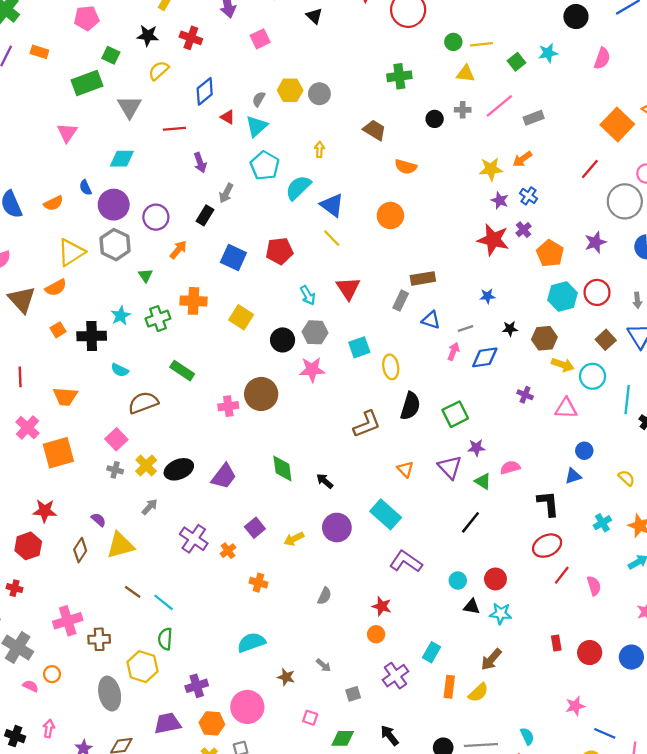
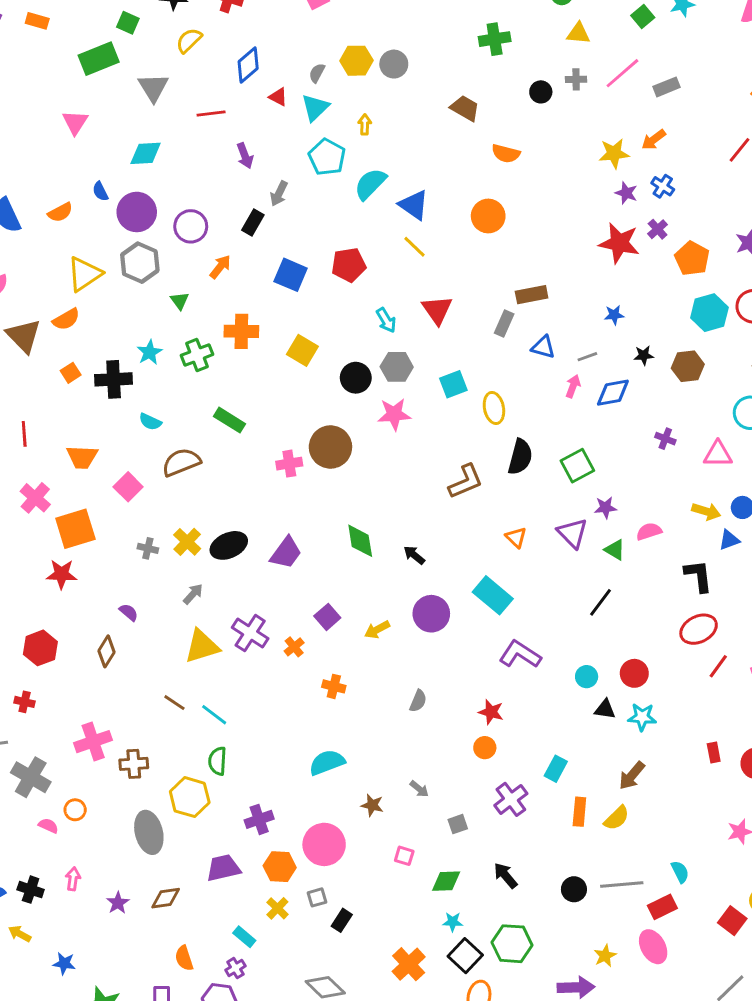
yellow arrow: (319, 149) -> (365, 124), moved
yellow arrow: (563, 365) -> (706, 511), moved
pink square: (116, 439) -> (128, 487), moved
red star: (45, 511) -> (62, 574), moved
yellow triangle: (120, 545) -> (202, 646), moved

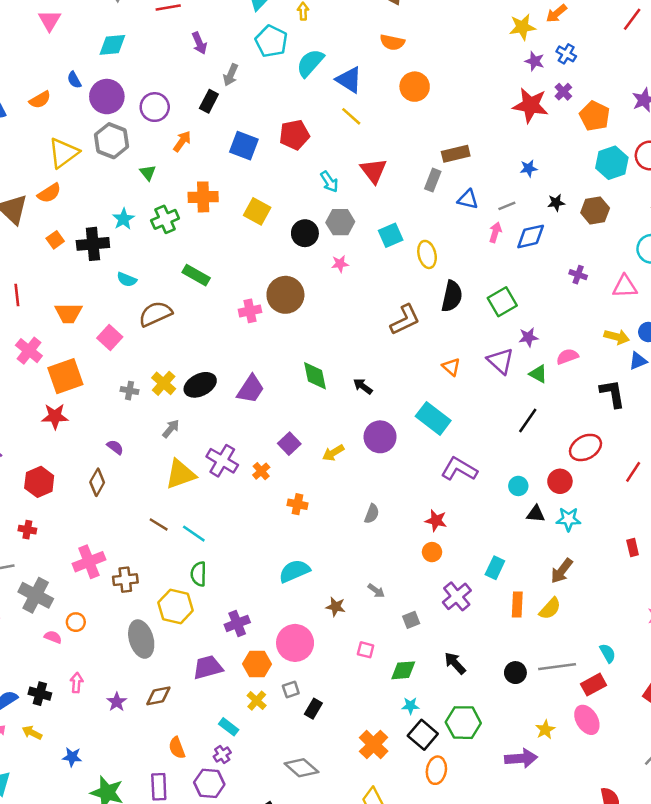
orange semicircle: (506, 154) -> (392, 42), moved
pink star: (394, 414) -> (340, 264), size x0.6
red ellipse: (699, 629) -> (585, 447), moved

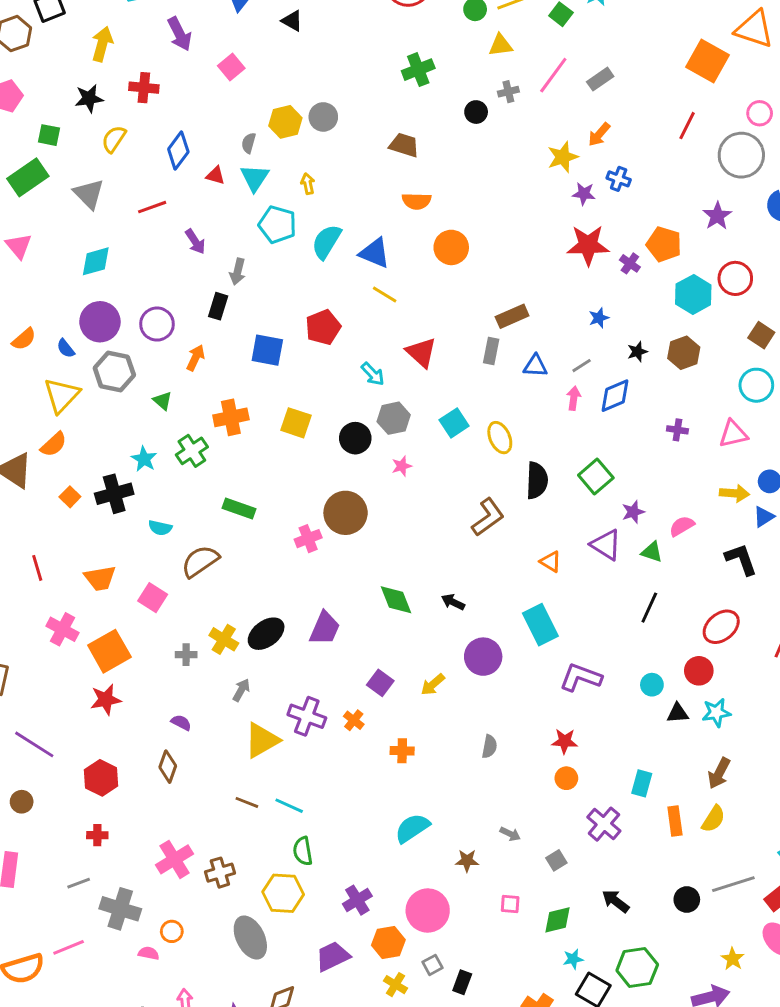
blue semicircle: (74, 80) -> (66, 348), moved
purple cross: (563, 92) -> (630, 263), moved
cyan rectangle: (433, 418) -> (540, 625), turned 36

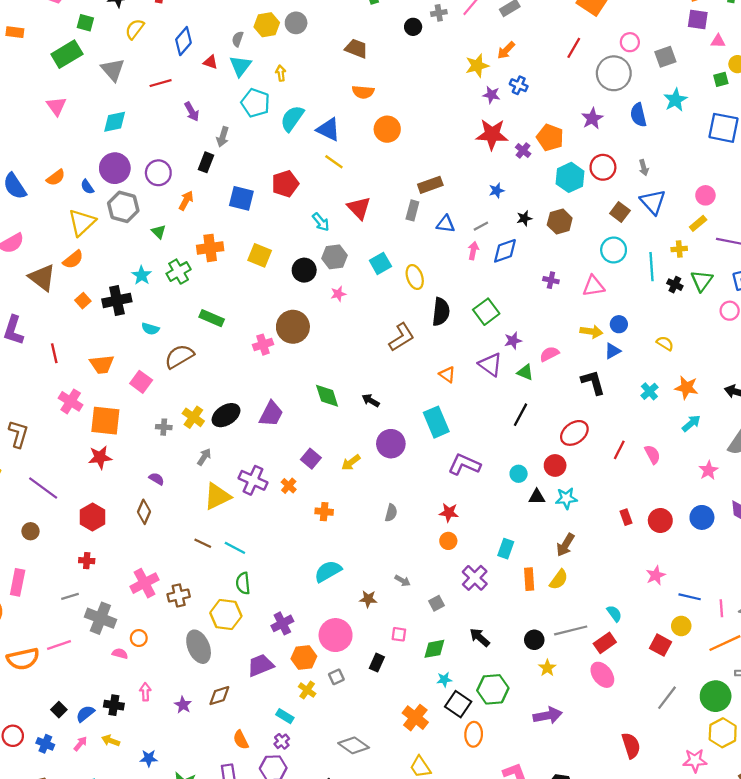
orange square: (109, 651) -> (105, 421), turned 32
yellow star: (733, 959) -> (547, 668), moved
black rectangle: (462, 982) -> (377, 663), moved

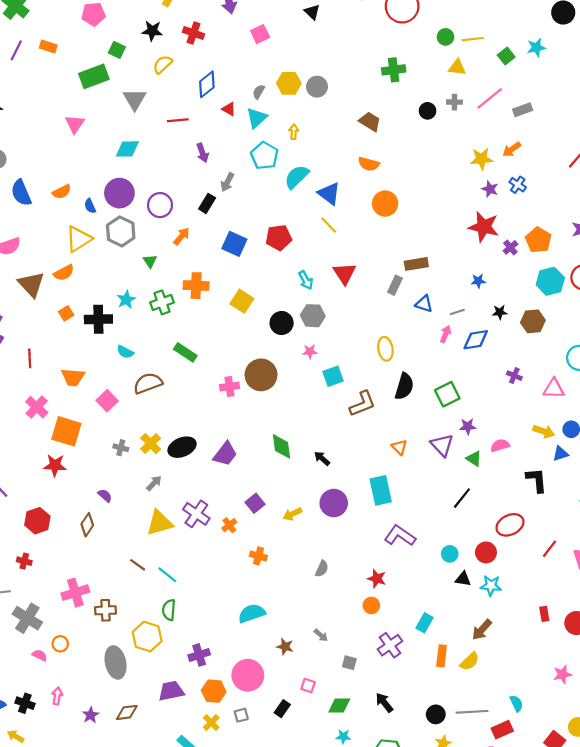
cyan square: (380, 263) -> (333, 376), moved
gray square: (437, 603) -> (349, 663), turned 32

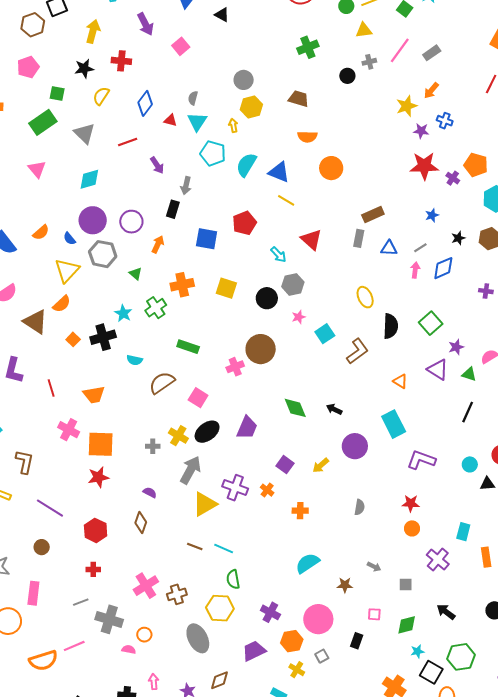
yellow hexagon: (289, 83) -> (251, 107), moved
pink square: (107, 401) -> (198, 398), moved
gray arrow: (154, 483) -> (190, 470), size x1.8
purple cross: (199, 655) -> (270, 612), turned -30

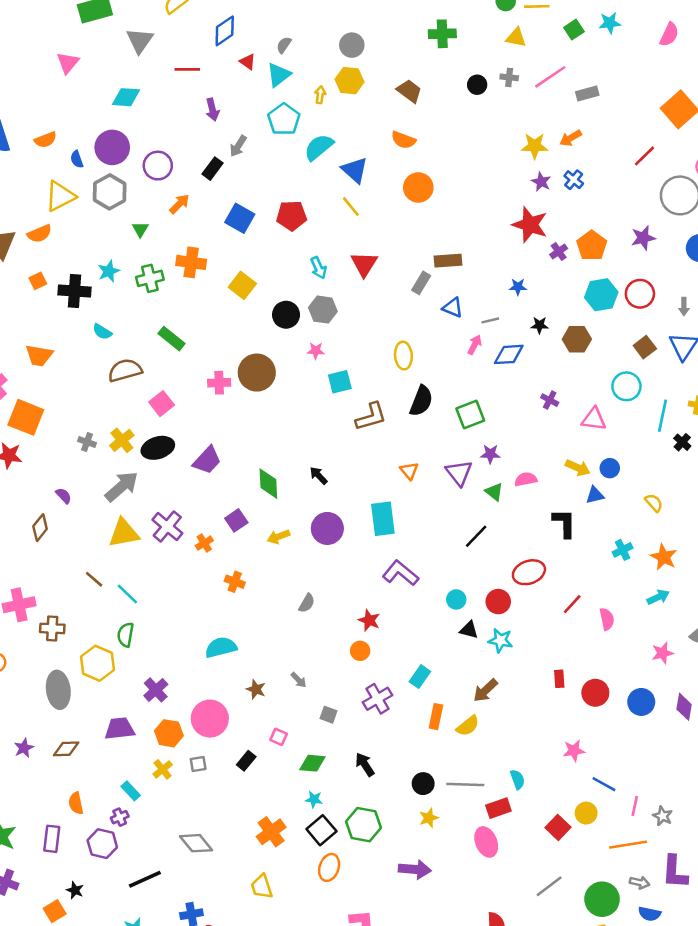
green diamond: (295, 408) -> (268, 484), moved

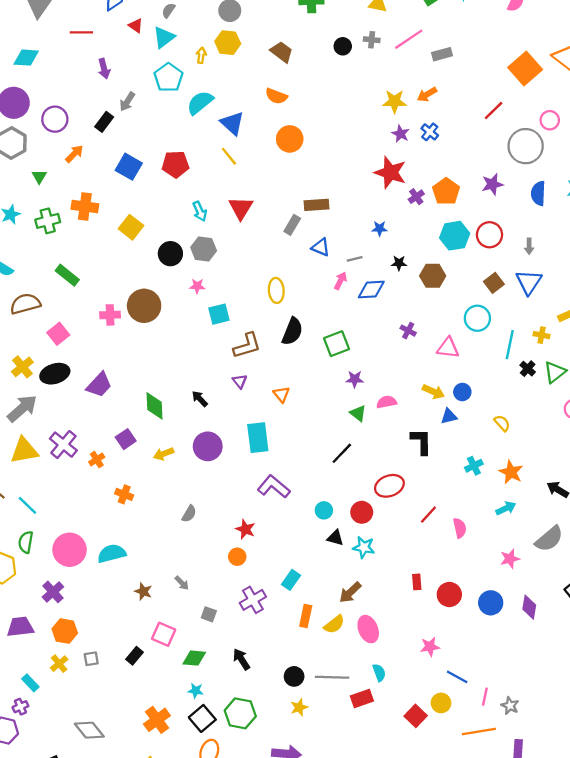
purple triangle: (459, 473) -> (240, 381), moved, size x0.6
pink circle: (210, 719) -> (70, 550), moved
pink square: (279, 737) -> (164, 634), size x1.5
pink ellipse: (486, 842) -> (368, 629), moved

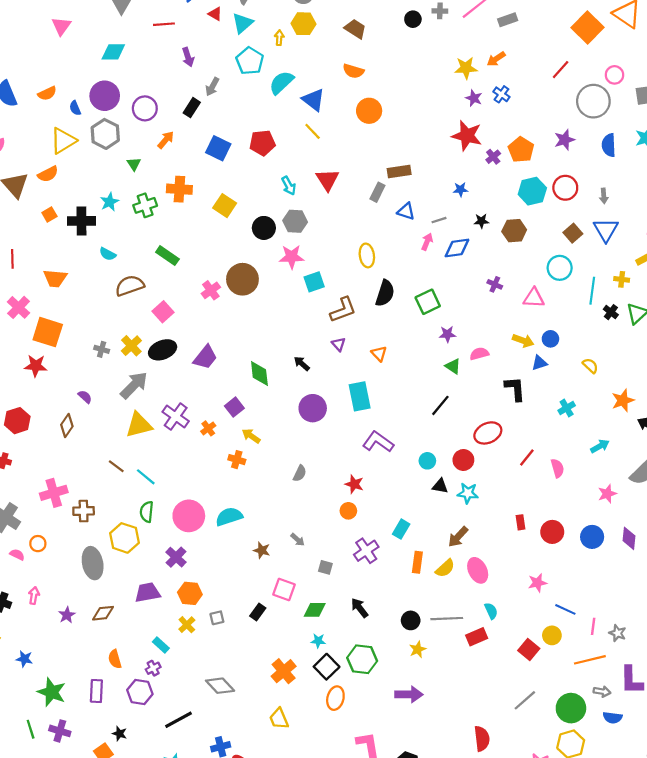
pink star: (197, 286) -> (292, 257), size x1.6
pink cross: (110, 315) -> (211, 290), turned -30
yellow arrow: (164, 454) -> (251, 436), moved, turned 60
orange star: (511, 472) -> (623, 400), moved, turned 30

